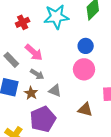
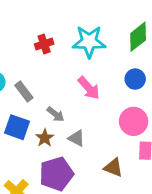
blue circle: (86, 46) -> (135, 79), moved
pink arrow: (34, 52) -> (89, 88), moved
pink circle: (84, 69) -> (134, 121), moved

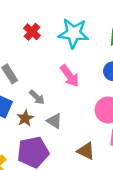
red cross: (44, 44) -> (32, 32), turned -35

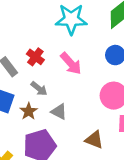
red cross: (32, 32) -> (35, 57), moved

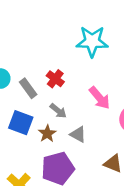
pink arrow: (71, 64) -> (99, 98), moved

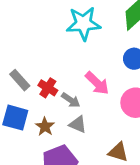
red cross: (55, 79) -> (48, 88), moved
gray arrow: (58, 111) -> (71, 100), moved

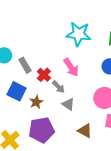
pink arrow: (97, 83) -> (71, 67), moved
gray triangle: (78, 124) -> (68, 104), moved

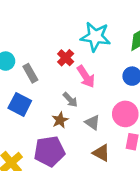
red cross: (44, 75) -> (66, 58), moved
brown star: (36, 102) -> (60, 120), moved
gray triangle: (68, 104) -> (92, 122), moved

